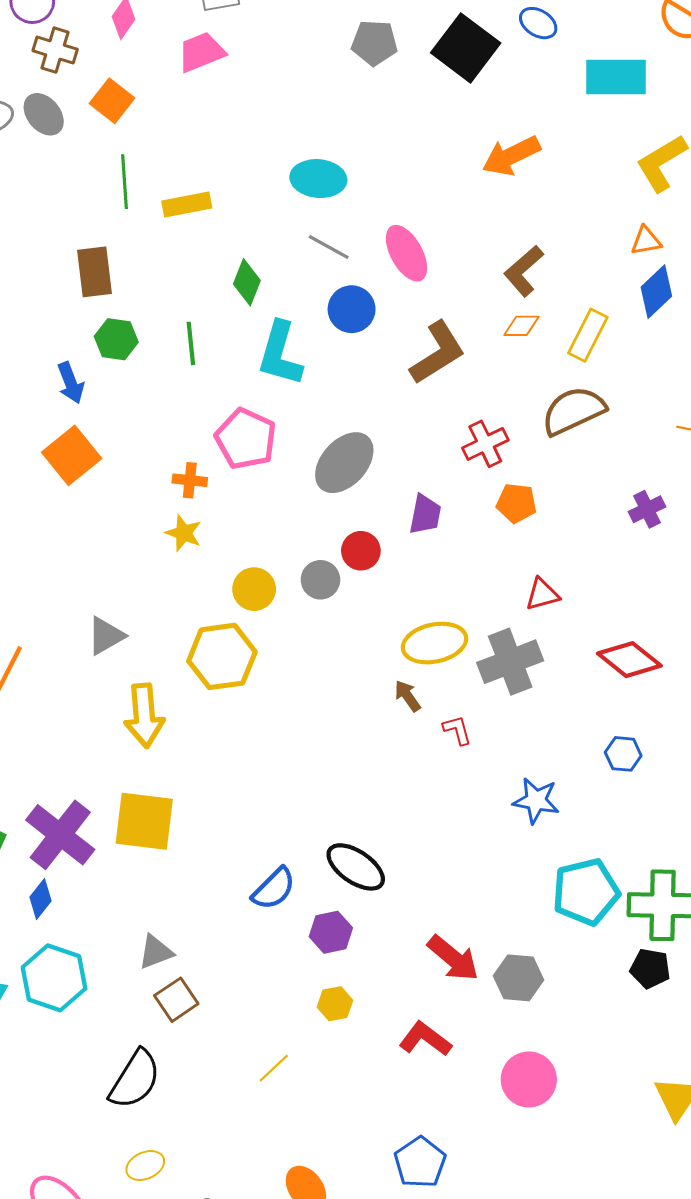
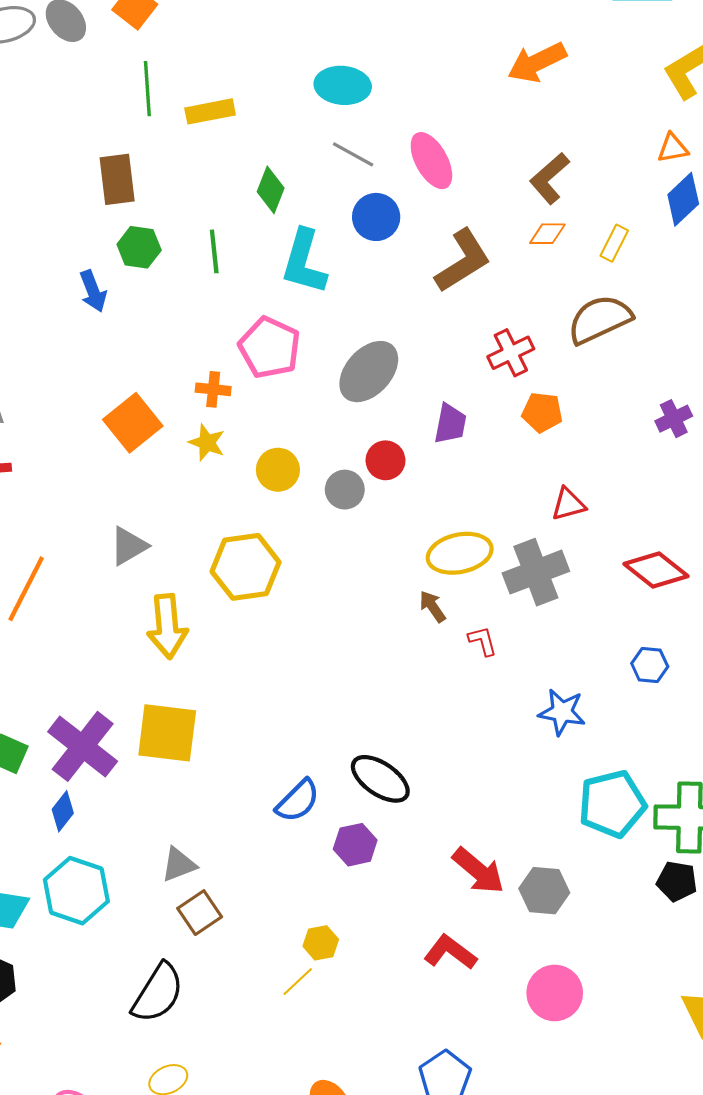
yellow rectangle: (588, 335) -> (614, 243), size x0.7
orange square: (72, 455) -> (133, 423), moved
yellow circle: (254, 589) -> (278, 470), moved
yellow hexagon: (335, 1004) -> (321, 943), moved

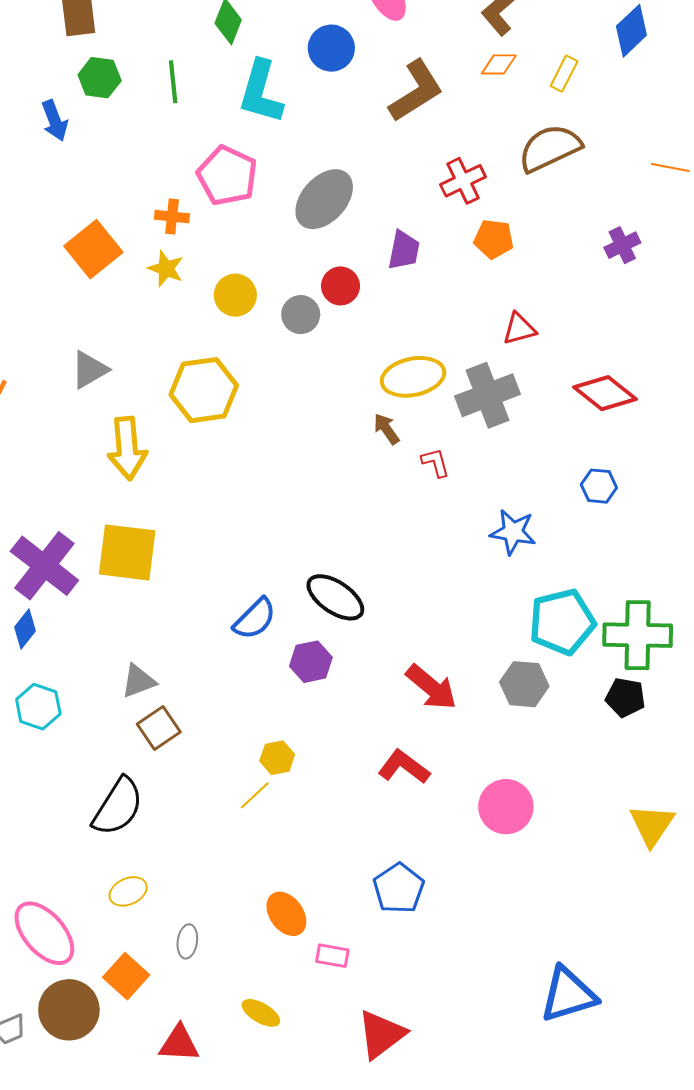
cyan hexagon: (76, 891) -> (38, 707), size x0.7
gray hexagon: (544, 891) -> (524, 684), moved

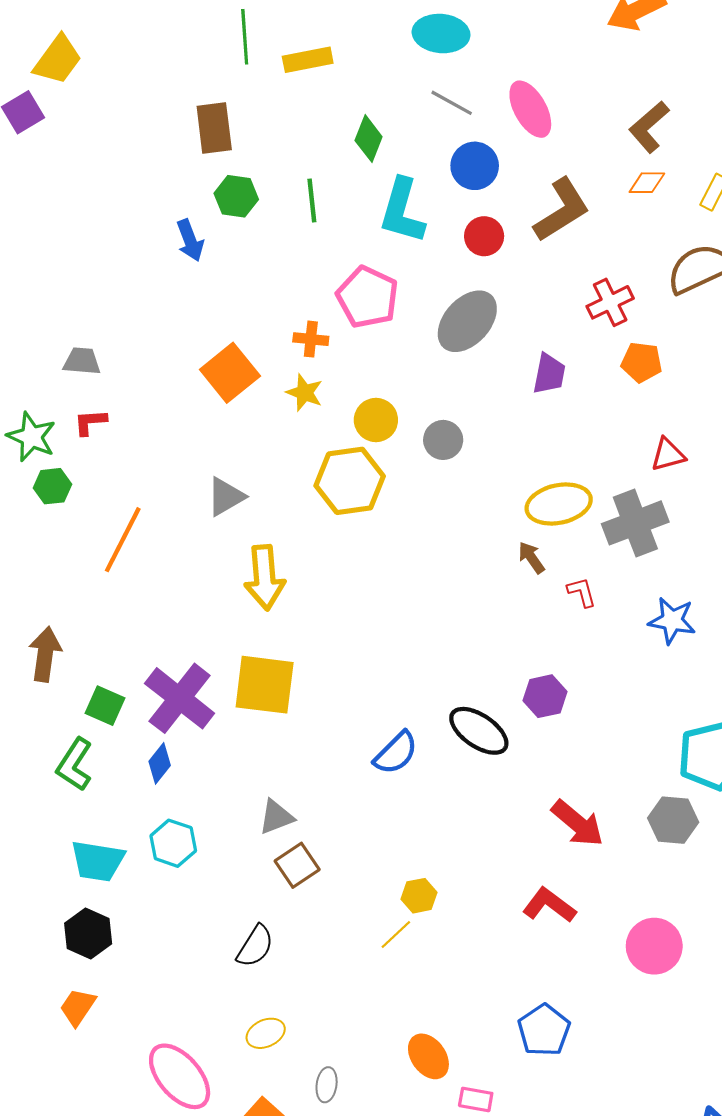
red circle: (340, 286) -> (484, 236), moved
yellow hexagon: (204, 390) -> (350, 481), moved
blue star: (513, 532) -> (672, 621), moved
purple hexagon: (311, 662) -> (545, 696), moved
black semicircle: (118, 807) -> (255, 946), size x0.7

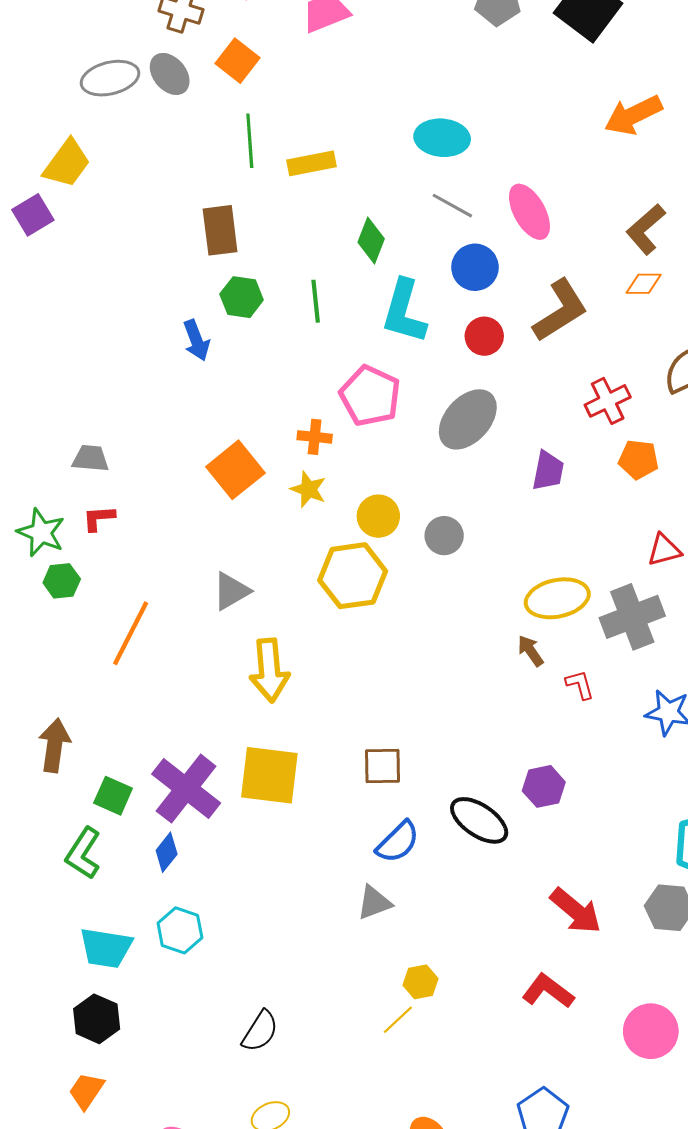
gray triangle: (276, 817) -> (374, 903), moved
brown square: (297, 865) -> (382, 766), moved, turned 33

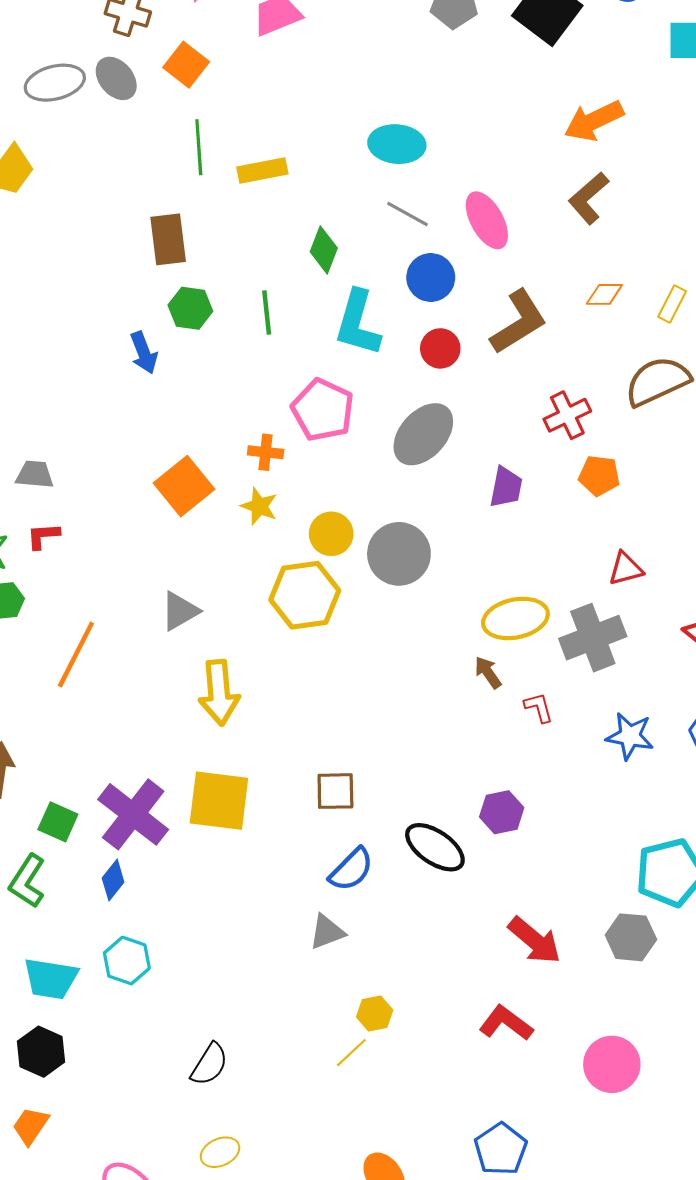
brown L-shape: (646, 229) -> (589, 198), moved
gray circle: (444, 536) -> (399, 554), size x1.6

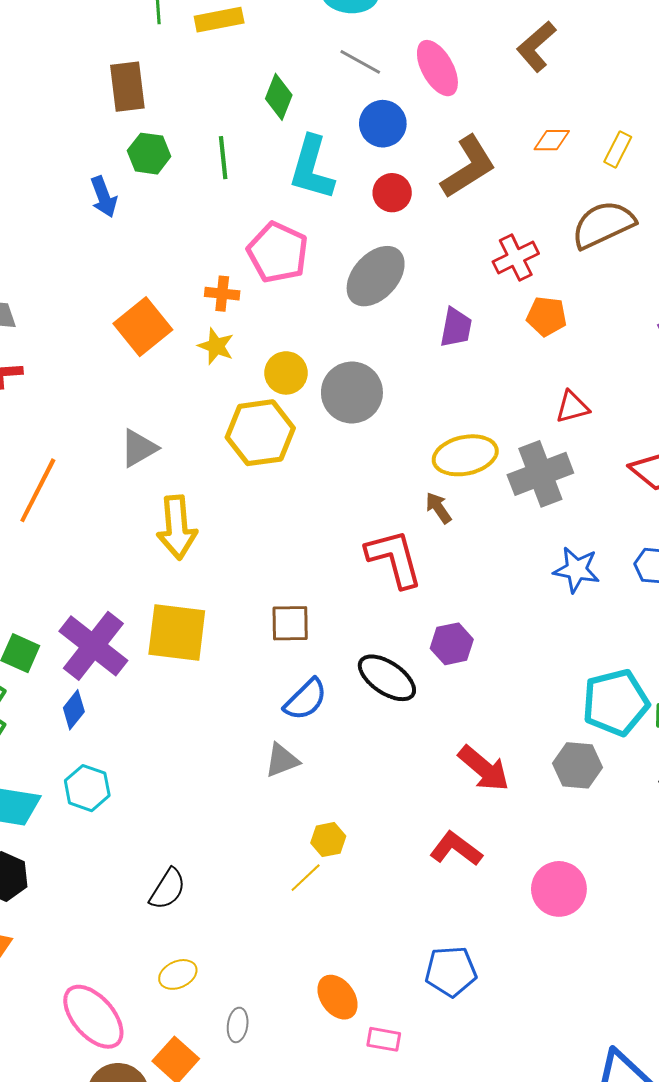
red L-shape: (539, 707) -> (394, 558), moved, size x2.0
blue pentagon: (501, 1149) -> (451, 971), turned 30

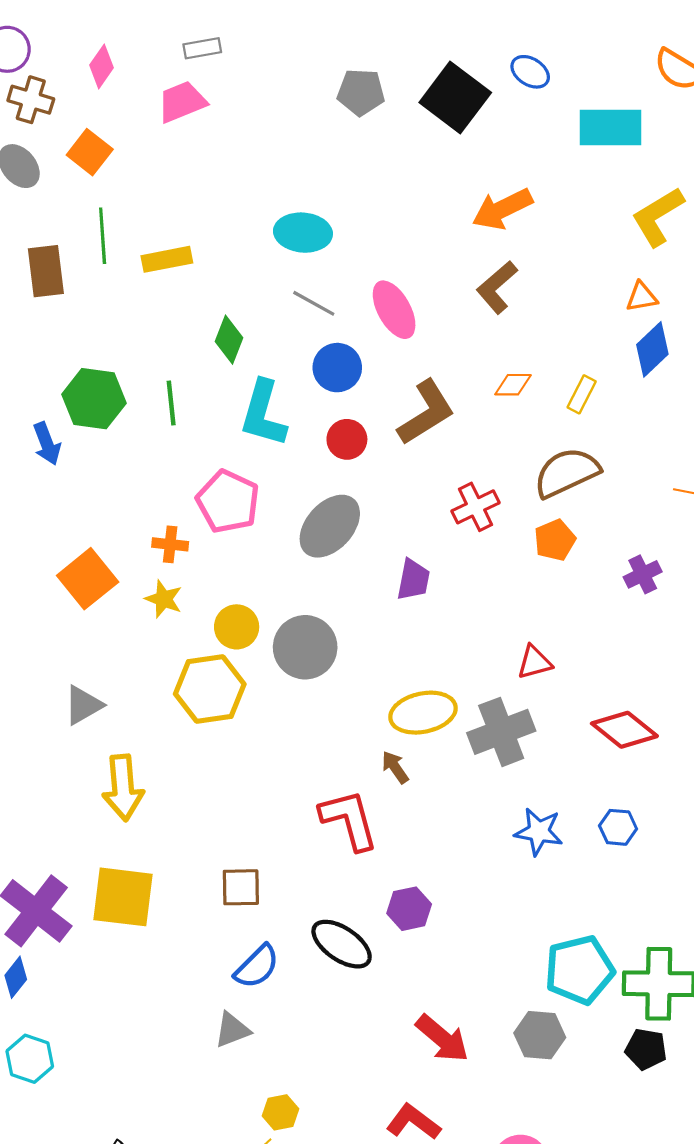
brown rectangle: (127, 87) -> (46, 271), moved
green hexagon: (149, 154) -> (94, 399), size x1.4
orange pentagon: (547, 316) -> (555, 540), moved, turned -30

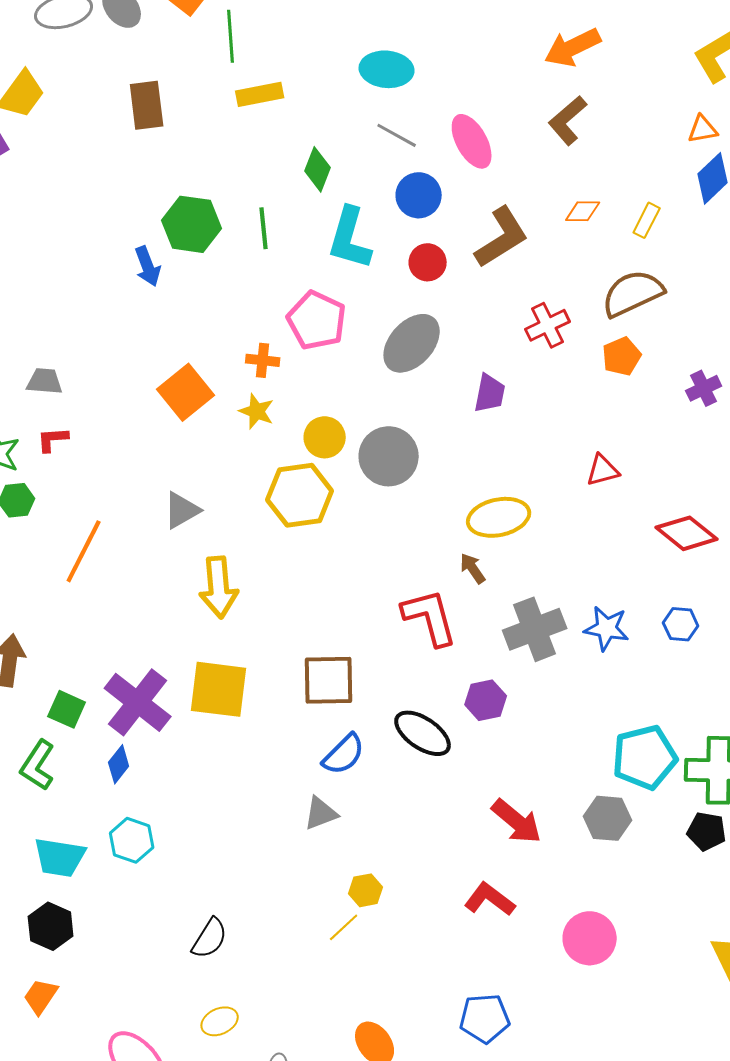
green line: (103, 236) -> (231, 36), moved
gray cross: (501, 732) -> (535, 629), moved
brown square: (241, 887) -> (329, 680), size x1.4

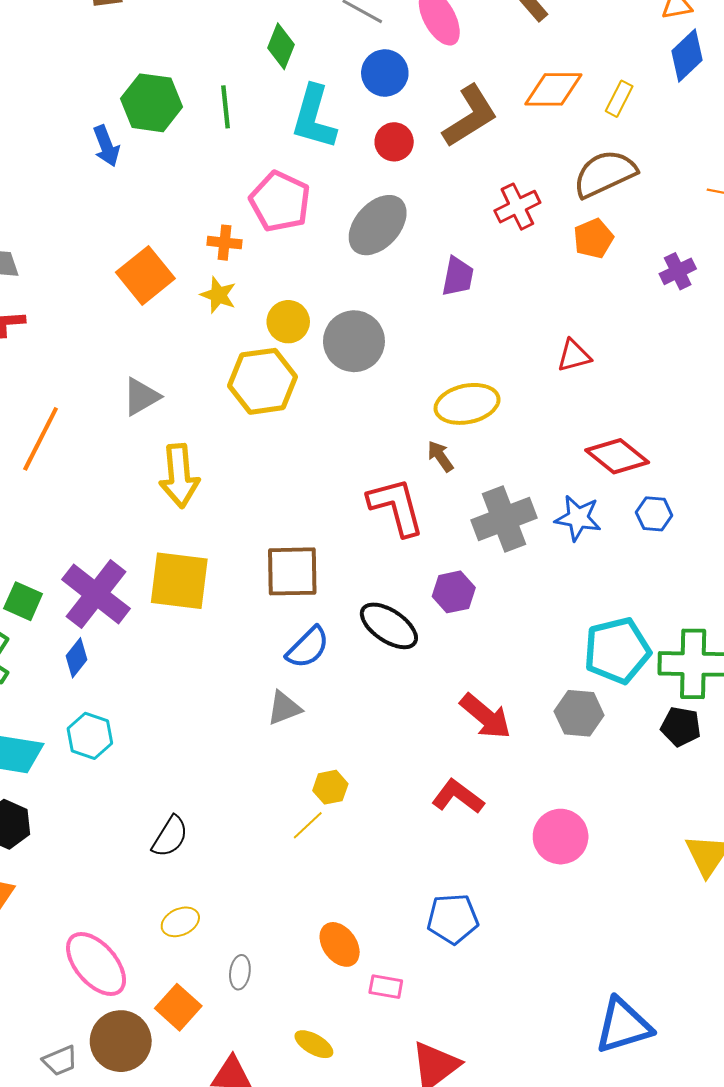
orange diamond: (583, 211) -> (553, 89), size x1.6
red diamond: (687, 533) -> (617, 456), moved

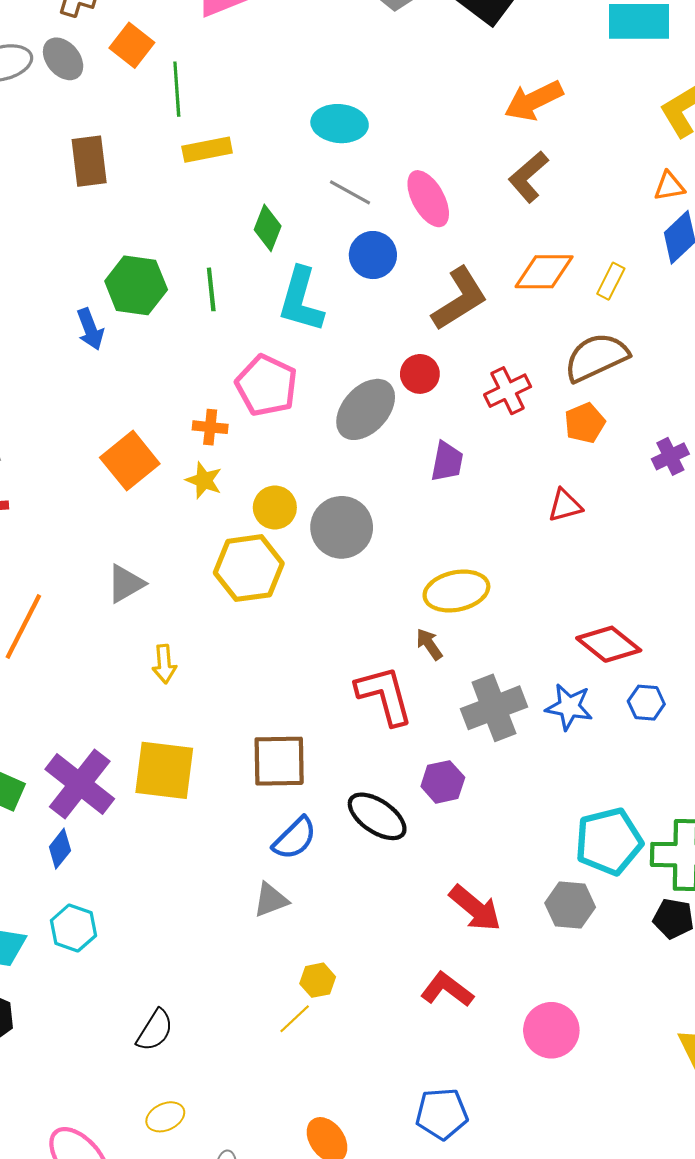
red circle: (394, 142) -> (420, 374), moved
red triangle: (574, 356) -> (565, 505), moved
yellow arrow: (179, 476) -> (164, 664), size x0.6

